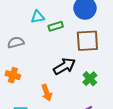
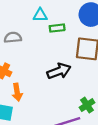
green cross: (90, 79) -> (87, 105), moved
orange arrow: (47, 93) -> (17, 92), moved

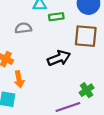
gray semicircle: (13, 37) -> (23, 28), moved

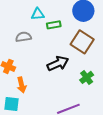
brown square: (86, 36) -> (82, 42), turned 30
green cross: (87, 90) -> (87, 77), moved

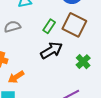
green rectangle: (54, 25) -> (49, 26), moved, turned -40
orange arrow: (22, 85) -> (16, 77), turned 77

